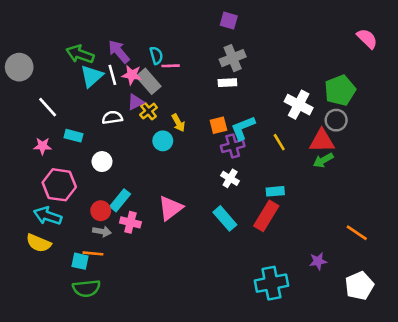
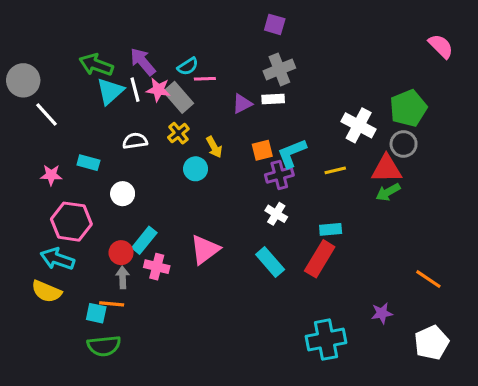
cyan semicircle: (156, 55) -> (188, 66), turned 72
purple triangle: (136, 102) -> (242, 104), moved
white line: (48, 107) -> (47, 114), moved
yellow line: (279, 142) -> (335, 170), turned -72
gray arrow: (102, 231) -> (123, 277), turned -102

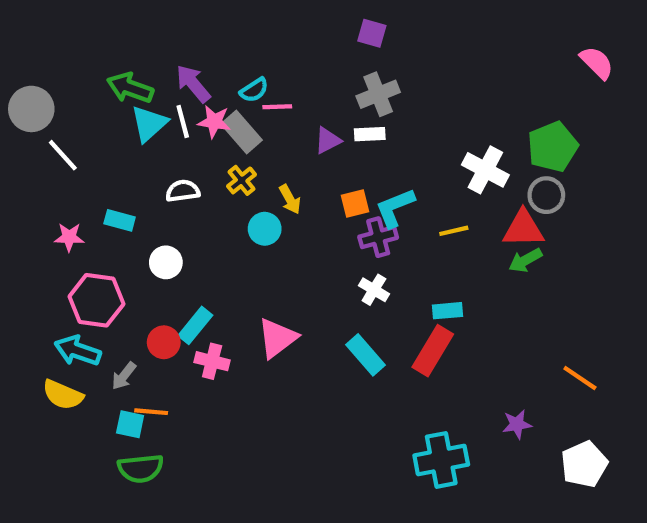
gray arrow: (123, 277) -> (124, 376), moved, turned -140

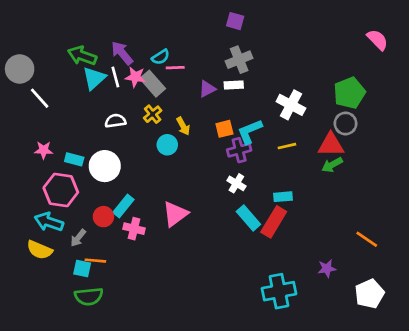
white cross: (485, 170) -> (291, 105), moved
cyan rectangle: (120, 220) -> (74, 159), moved
white circle: (166, 262) -> (105, 166), size x1.5
cyan rectangle: (366, 355) -> (248, 218), moved

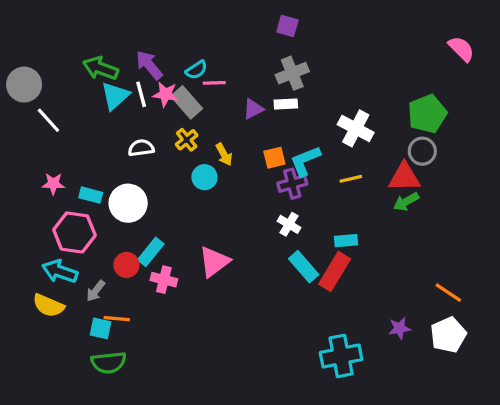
white pentagon: (369, 294) -> (448, 335), moved

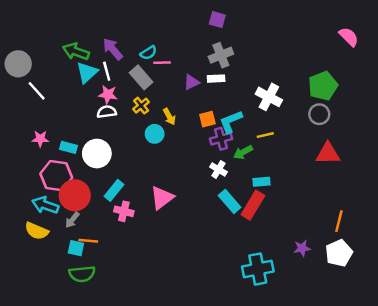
pink star: (165, 94) -> (108, 95), moved
red triangle: (404, 177) -> (328, 154), moved
green arrow: (406, 202) -> (243, 152), moved
red circle: (126, 265) -> (75, 195), moved, size x1.6
orange line: (448, 293) -> (339, 221), turned 70

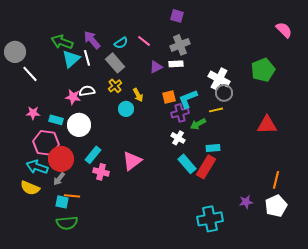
pink line: (162, 63) -> (144, 41), moved, turned 40
pink star: (108, 95) -> (73, 97), moved
gray circle: (319, 114) -> (224, 93), moved

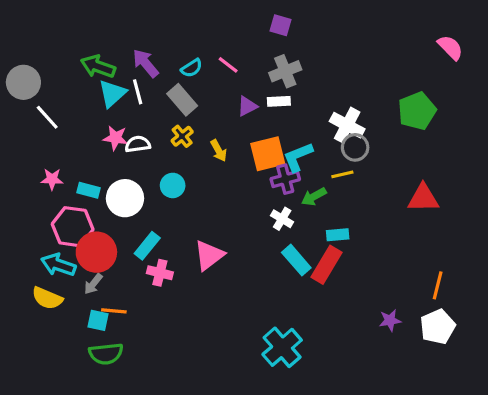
pink star: (73, 97) -> (115, 138), moved
orange square: (169, 97) -> (268, 154), size x1.6
cyan circle: (126, 109) -> (173, 185), moved
cyan cross: (210, 219) -> (282, 347), moved, turned -30

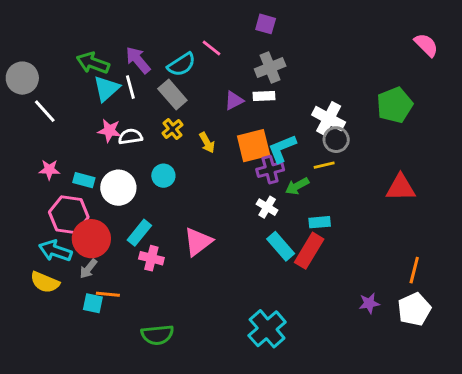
pink line: (228, 65) -> (211, 48), moved
cyan semicircle: (192, 68) -> (181, 64), size x1.4
green semicircle: (106, 354) -> (157, 335), moved

